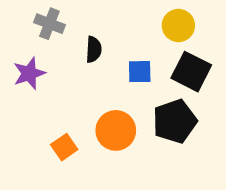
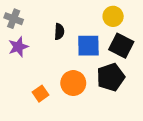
gray cross: (49, 24) -> (14, 19), moved
blue square: (140, 72) -> (88, 46), size x1.5

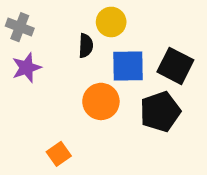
yellow circle: (113, 16) -> (111, 22), moved
orange circle: (73, 83) -> (101, 101), moved
orange square: (41, 94) -> (59, 154), moved

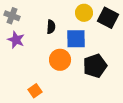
yellow circle: (111, 22) -> (84, 13), moved
black square: (175, 66) -> (108, 18), moved
purple star: (27, 68) -> (16, 40), turned -30

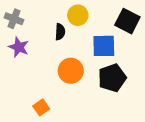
yellow circle: (84, 13) -> (78, 15), moved
blue square: (76, 39) -> (104, 46), moved

